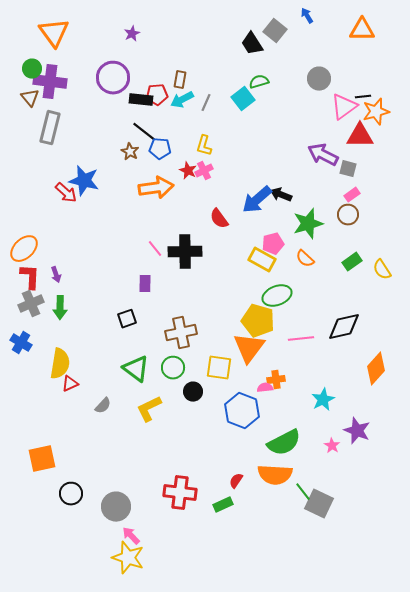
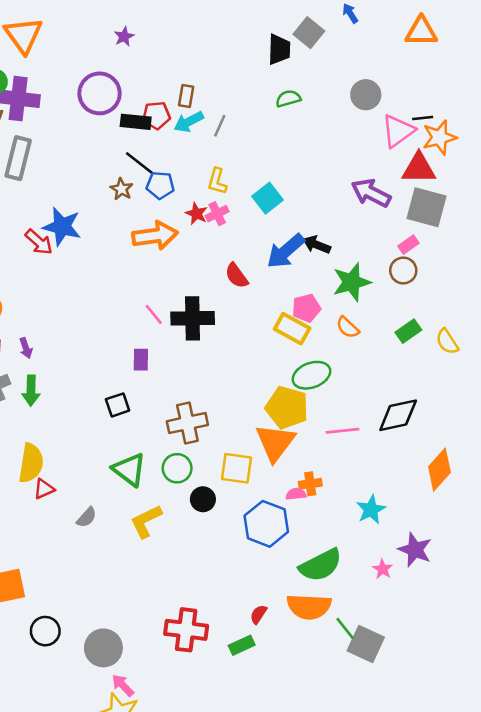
black trapezoid: (252, 44) -> (279, 49), turned -145
cyan square: (243, 99) -> (268, 198), moved
gray square: (348, 169) -> (427, 207), moved, size x1.8

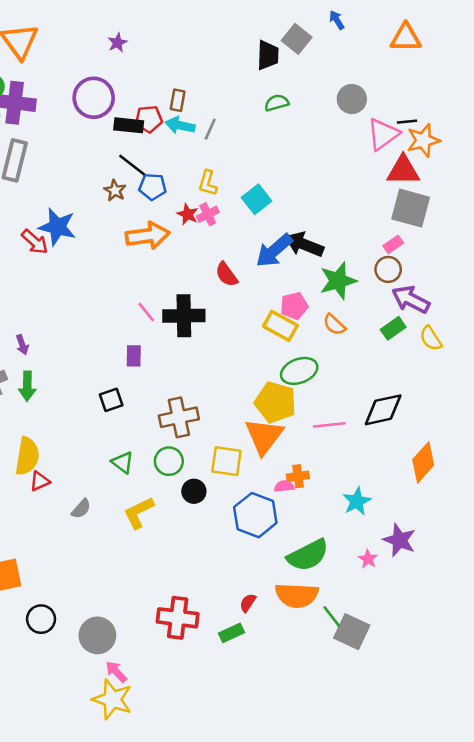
cyan arrow: (189, 122) -> (180, 125), turned 40
purple arrow: (371, 193) -> (411, 300), moved
black arrow: (317, 245) -> (304, 244), size x1.4
green triangle: (129, 470) -> (122, 462), size x0.7

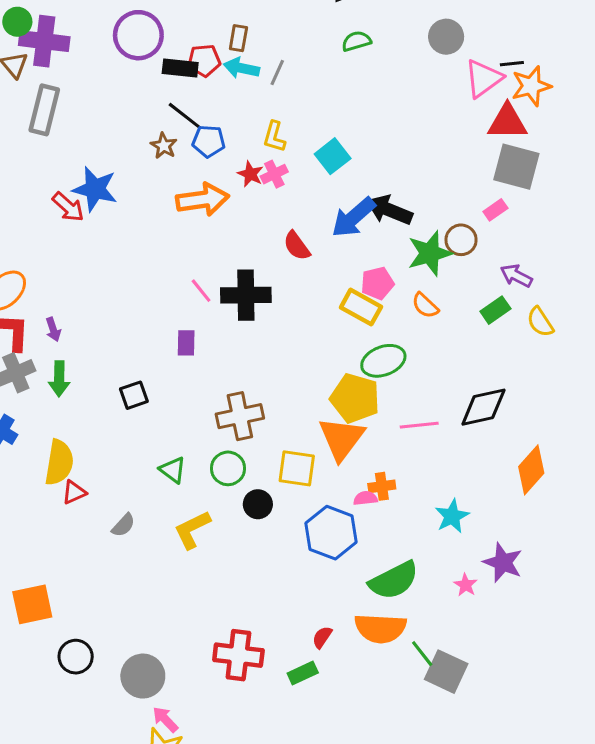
brown circle: (388, 269) -> (461, 240), moved
purple arrow: (411, 300) -> (516, 276), size x0.7
black square: (111, 400) -> (134, 395), moved

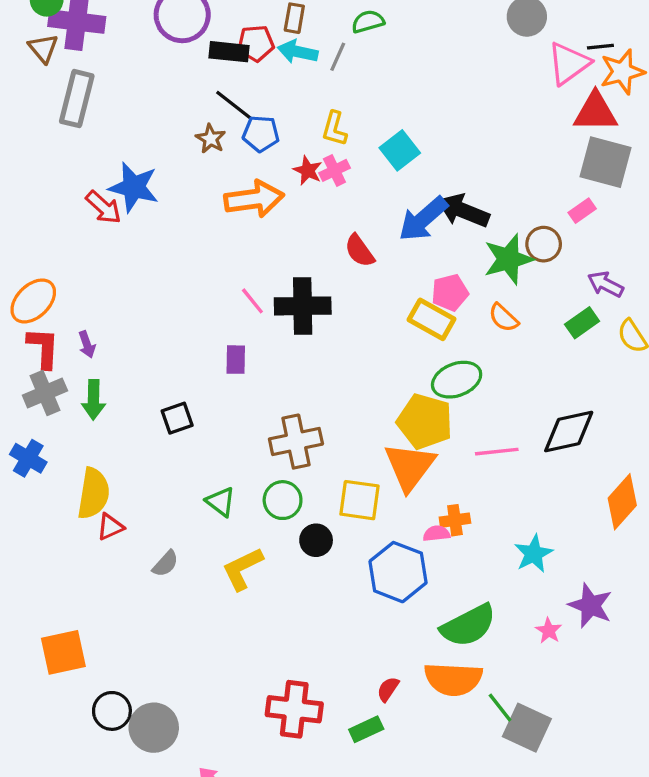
green semicircle: (356, 41) -> (368, 22), moved
gray circle: (143, 676) -> (154, 728), moved

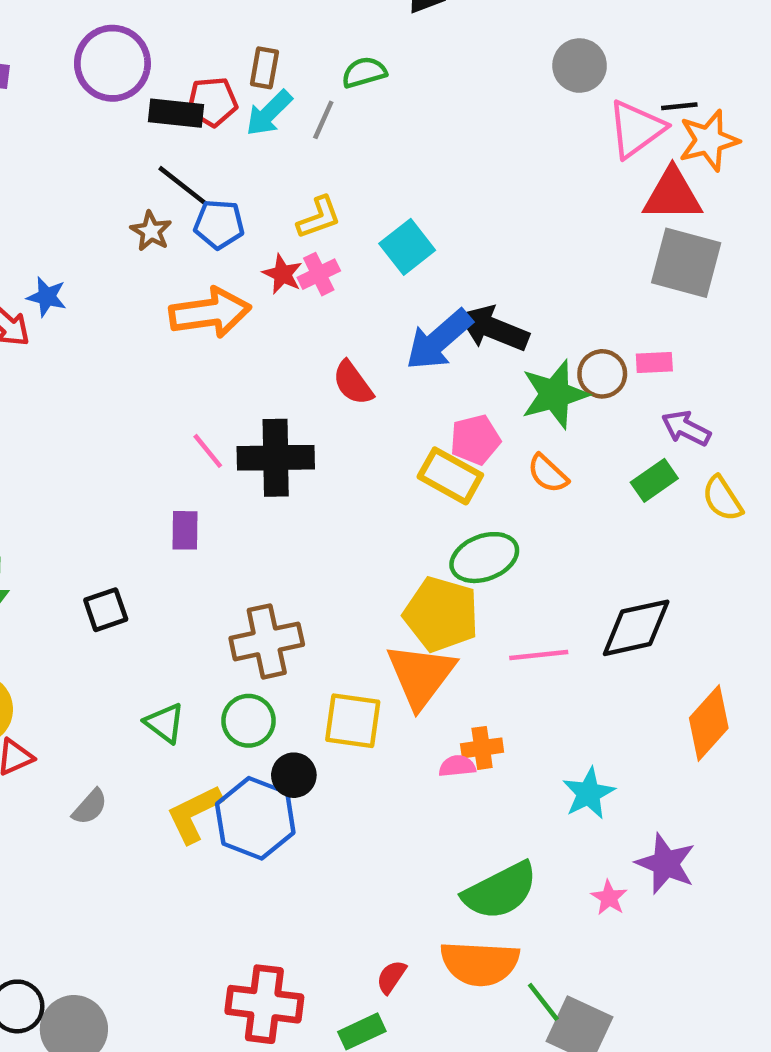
cyan arrow: (298, 52) -> (269, 113), turned -57
yellow L-shape: (334, 129) -> (319, 217), turned -126
blue star: (134, 187) -> (47, 297), size x0.6
pink rectangle: (582, 211) -> (654, 363), moved, turned 32
blue hexagon: (398, 572) -> (255, 818), moved

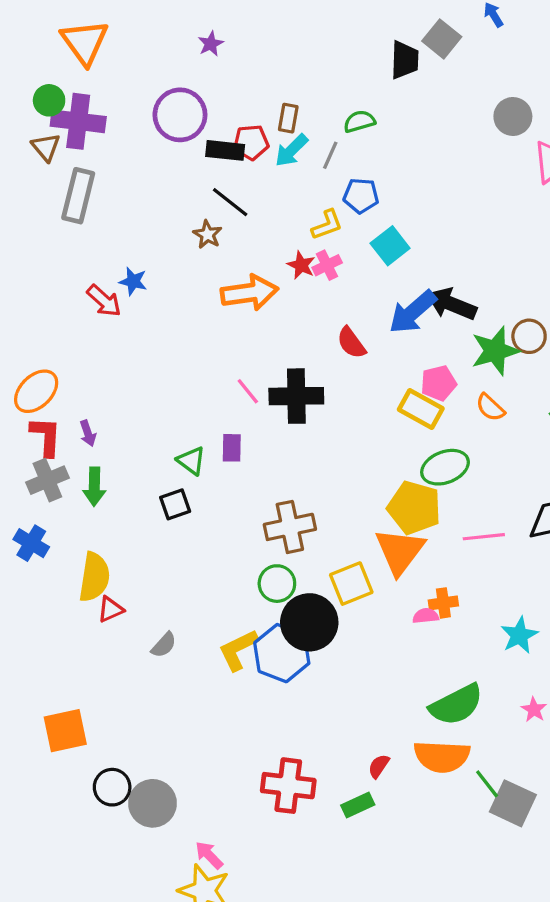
blue pentagon: (219, 224) -> (361, 196), moved
yellow square: (353, 721) -> (351, 584), turned -30
green triangle: (165, 723) -> (191, 461), moved
black circle: (294, 775) -> (309, 622), size x1.8

